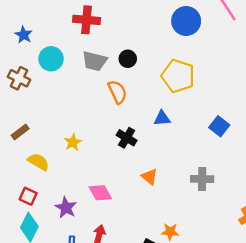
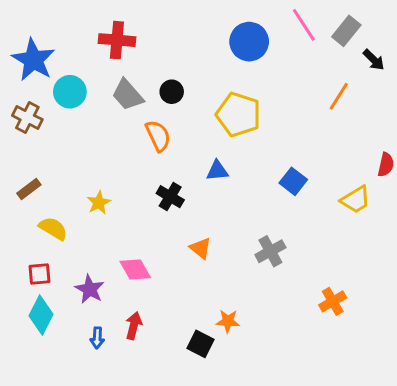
blue star: (24, 35) -> (33, 60), size x1.8
gray trapezoid: (95, 61) -> (128, 95), turned 35
gray cross: (202, 179) -> (270, 251), turned -30
red square: (28, 196) -> (39, 274), turned -30

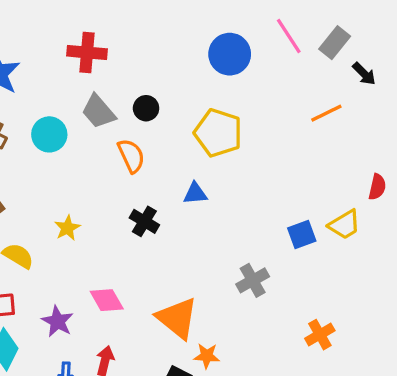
cyan circle: (70, 92) -> (49, 134), moved
orange line: (339, 96) -> (326, 113), turned 32
blue square: (293, 181) -> (302, 234), moved, turned 32
orange triangle: (201, 248) -> (177, 318), moved, size x1.8

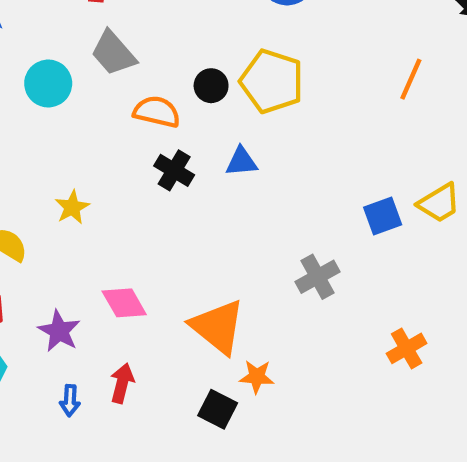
black circle: (146, 108) -> (211, 86), moved
orange line: (326, 113) -> (411, 79), moved, turned -40
orange semicircle: (131, 156) -> (157, 112), turned -52
black cross: (144, 221) -> (174, 170), moved

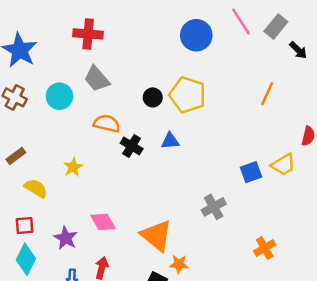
orange semicircle: (157, 112) -> (107, 124), moved

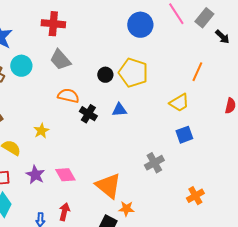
cyan circle: (59, 96) -> (21, 66), moved
yellow trapezoid: (283, 165) -> (179, 103), moved
purple star: (66, 238) -> (35, 175), moved

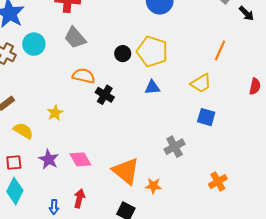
blue triangle: (119, 110) -> (152, 87), moved
blue square: (184, 135) -> (206, 117), turned 36
orange star: (126, 209) -> (153, 186), moved

